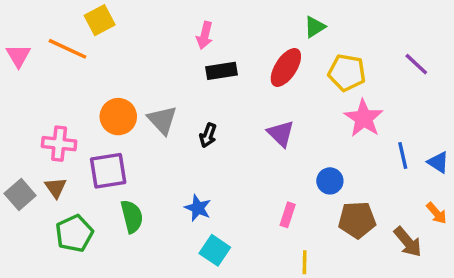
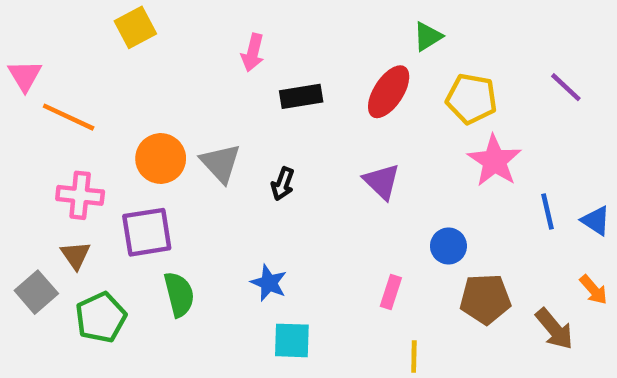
pink arrow: (205, 35) -> (253, 53), moved
orange line: (68, 49) -> (69, 117), moved
gray square: (20, 194) -> (36, 292), moved
cyan square: (215, 250) -> (292, 340), turned -32

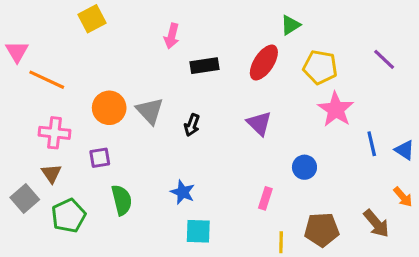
purple square: (147, 232) -> (100, 158), size x0.6
brown pentagon: (485, 299) -> (322, 230), moved

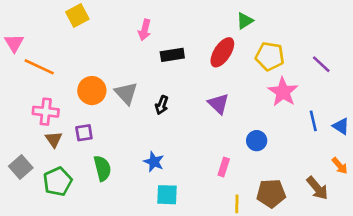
purple line: (384, 59) -> (321, 64), moved
brown triangle: (51, 173) -> (54, 139), moved

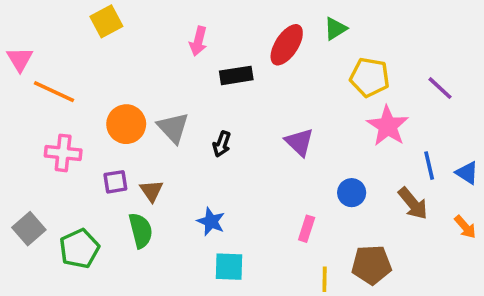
red ellipse: (222, 52) -> (287, 45), moved
brown triangle: (54, 139) -> (151, 191), moved
brown arrow: (317, 188) -> (413, 203), moved

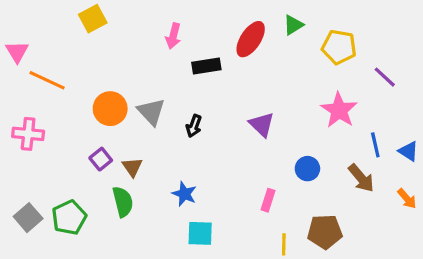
yellow pentagon: (370, 77) -> (339, 47), moved
pink cross: (63, 153) -> (28, 134), moved
purple square: (115, 182) -> (101, 159), turned -30
gray square: (29, 229) -> (28, 218), moved

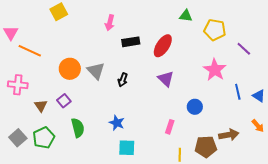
green triangle: (293, 25) -> (186, 16), turned 40
red ellipse: (251, 39) -> (163, 46), moved
brown triangle: (132, 167) -> (41, 106), moved
brown arrow: (361, 178) -> (229, 135), moved, turned -60

